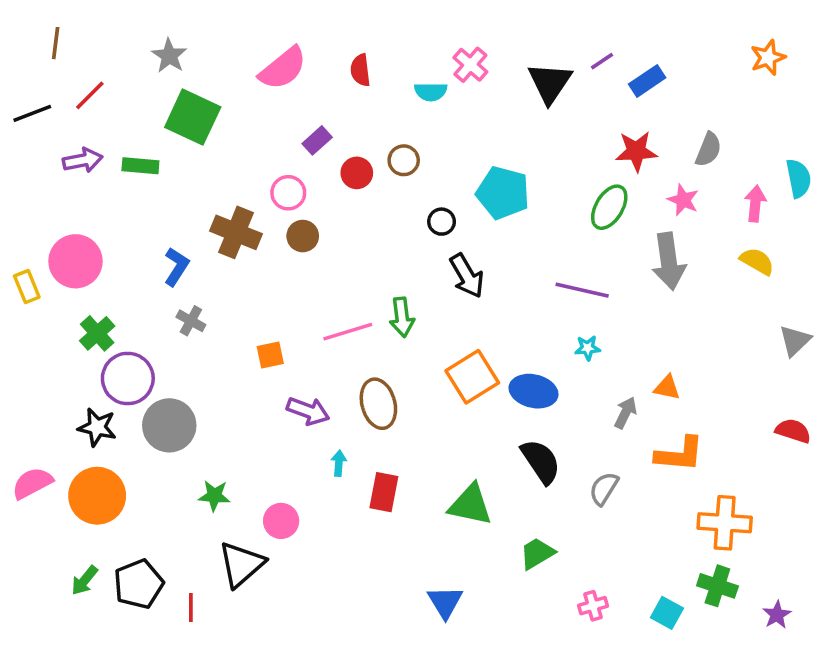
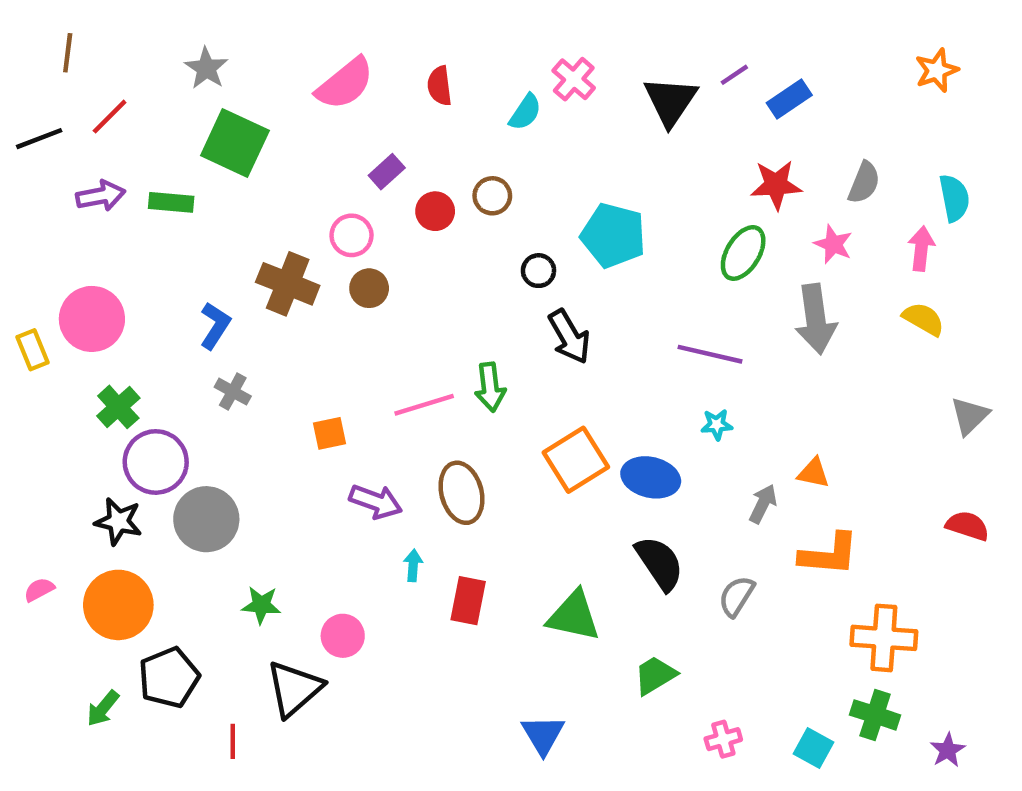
cyan semicircle: (431, 92) -> (525, 112), turned -56
cyan semicircle: (799, 178) -> (954, 198), moved
pink semicircle: (32, 483) -> (39, 590), size x0.6
black pentagon: (139, 584) -> (169, 678), moved

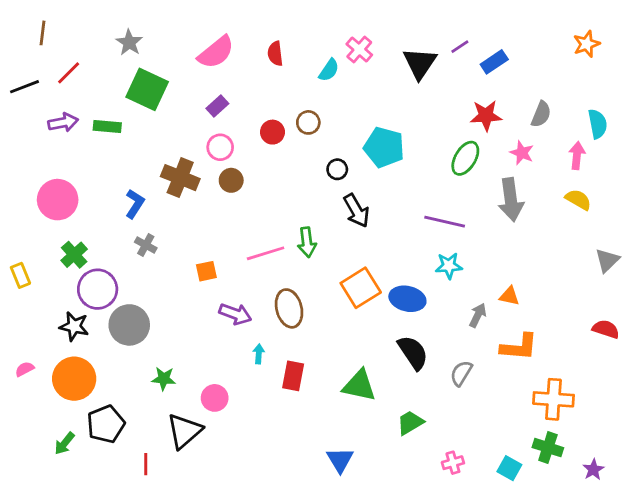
purple rectangle: (387, 172) -> (217, 106), moved
yellow rectangle: (33, 350) -> (20, 275), moved
cyan star: (717, 425) -> (449, 266), size x1.4

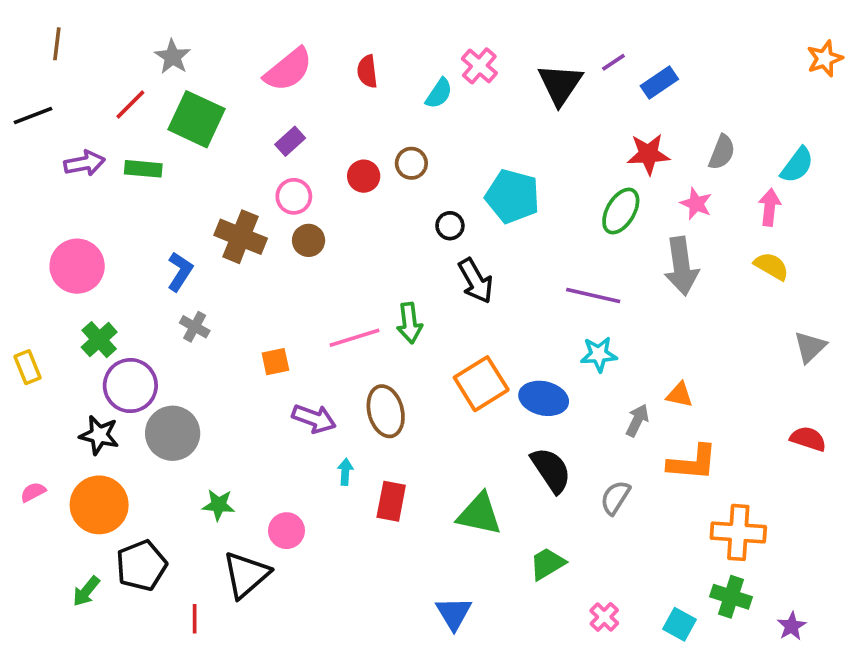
orange star: (587, 44) -> (825, 59), moved
red line: (69, 73) -> (130, 104), moved
cyan semicircle: (598, 124) -> (797, 165), turned 48
pink cross: (453, 463) -> (604, 617), turned -30

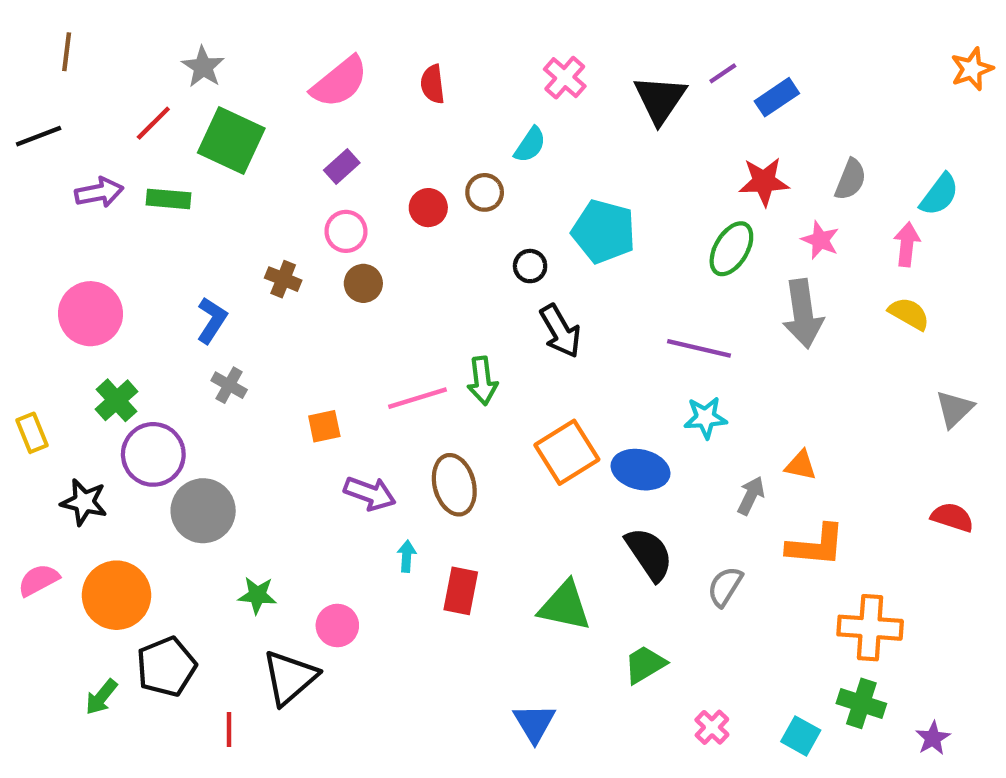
cyan semicircle: (439, 93) -> (530, 145), moved
brown cross: (241, 237) -> (283, 279), size x0.6
black star: (99, 435) -> (84, 502), moved
pink semicircle: (33, 492) -> (39, 580), size x1.4

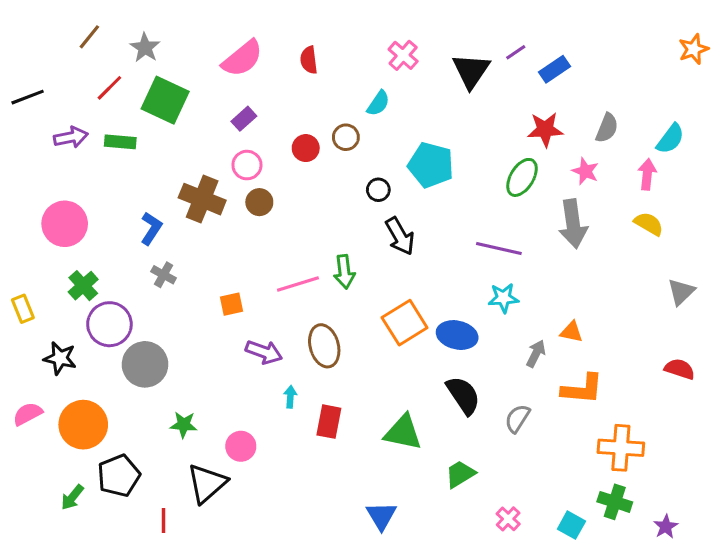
brown line: (67, 52) -> (89, 37), moved, turned 32
brown cross: (283, 279) -> (202, 199), size x1.8

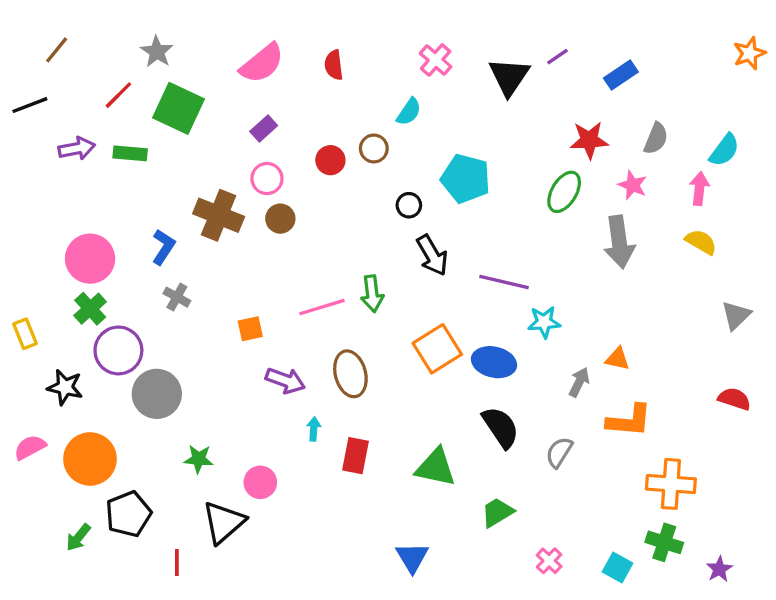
brown line: (89, 37) -> (57, 50), moved
blue rectangle: (554, 69) -> (621, 75), moved
pink circle: (65, 224) -> (90, 259), moved
purple line: (499, 248) -> (504, 282), moved

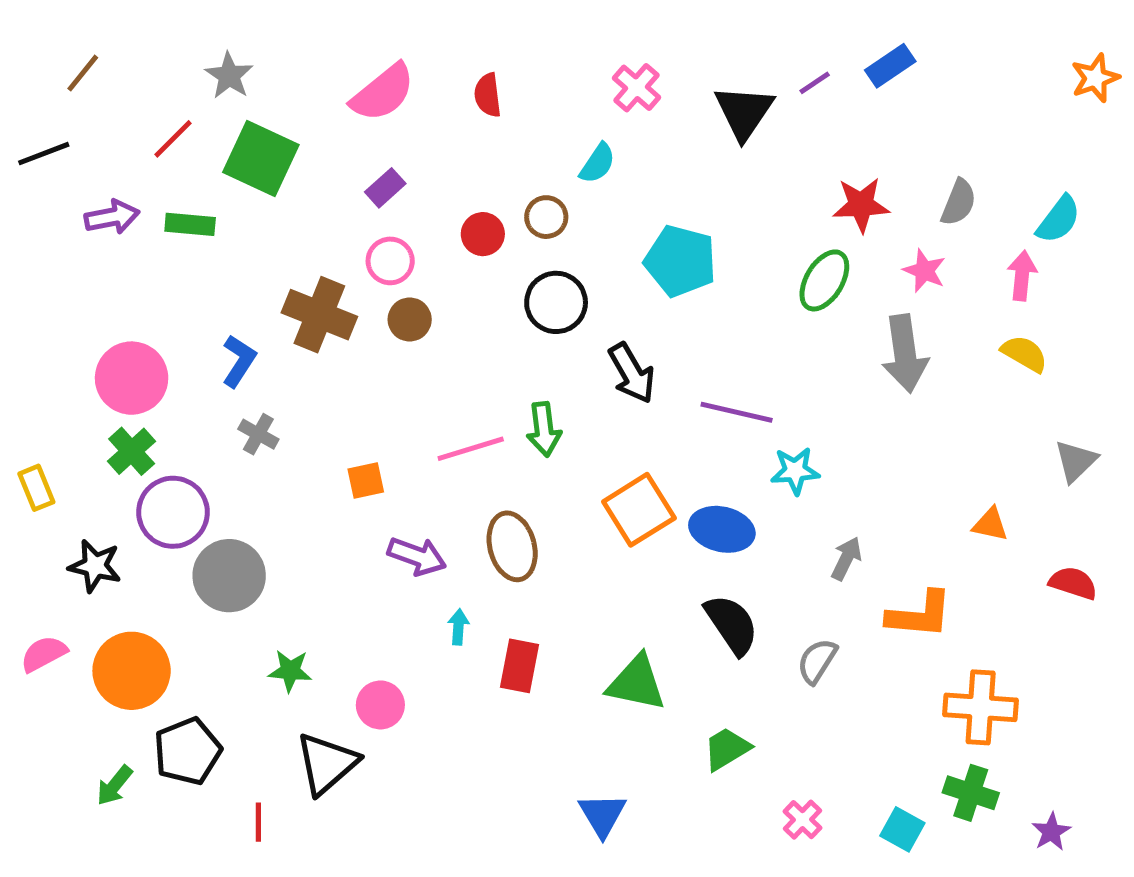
blue rectangle: (621, 75) -> (890, 66), moved
black circle: (409, 205) -> (556, 302), moved, size x1.6
orange triangle: (618, 359) -> (990, 524), moved

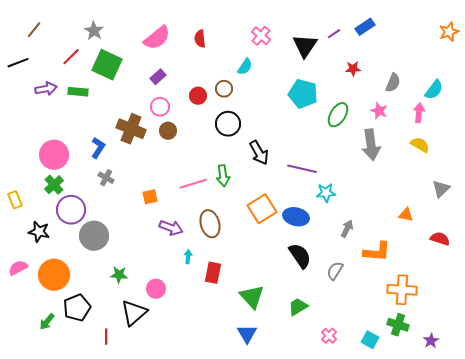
red star: (861, 205) -> (353, 69), moved, size x0.7
cyan pentagon: (680, 261) -> (303, 94), moved
green triangle: (637, 683) -> (252, 297), moved, turned 36

